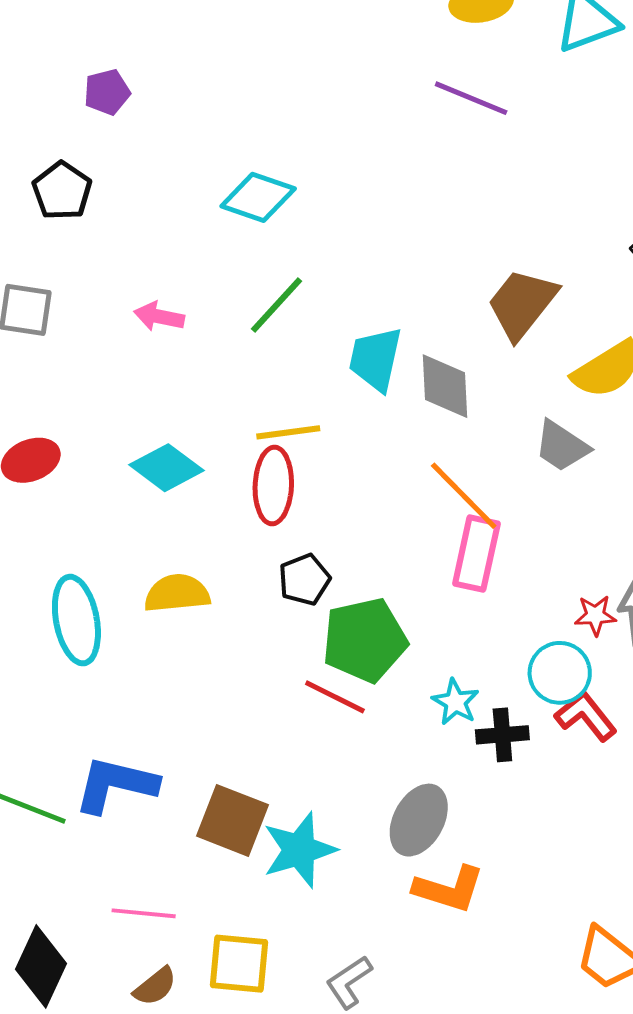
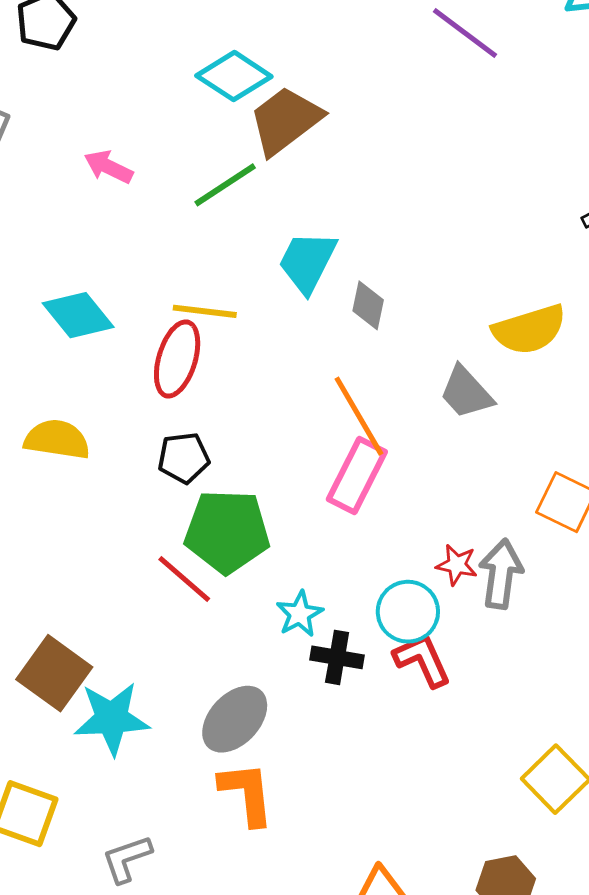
brown trapezoid: (522, 304) -> (285, 120), moved
gray diamond: (445, 386) -> (368, 305), size x0.7
orange L-shape: (449, 889) -> (247, 793), turned -128

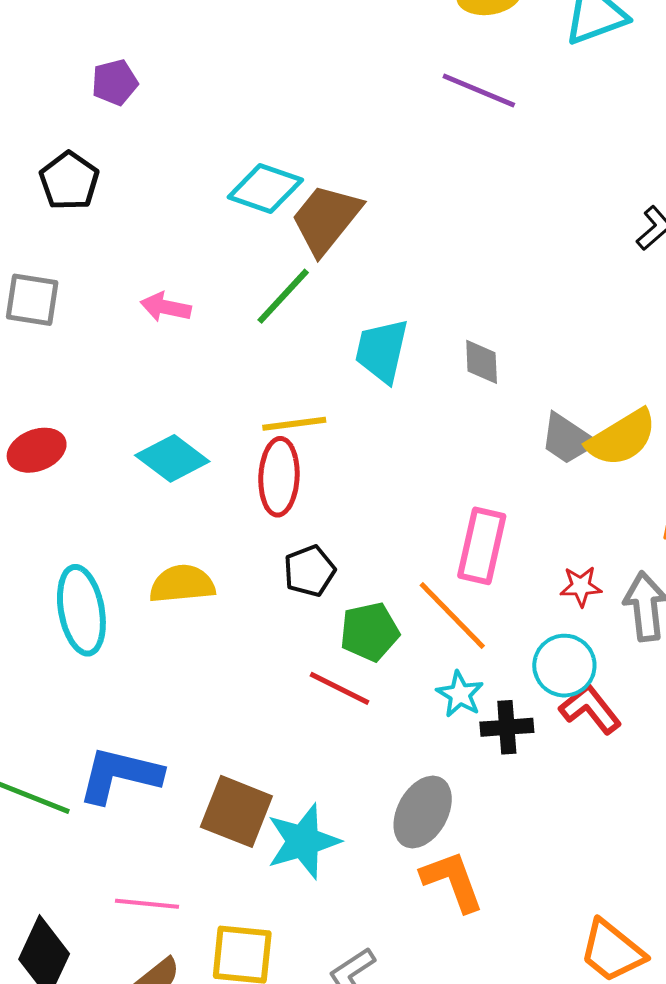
gray diamond: (368, 305) -> (482, 362), moved
yellow semicircle: (529, 330) -> (622, 438), moved
orange line: (359, 416) -> (452, 616), moved
green pentagon: (227, 531) -> (370, 632), size x0.7
red star: (457, 565) -> (581, 586), moved

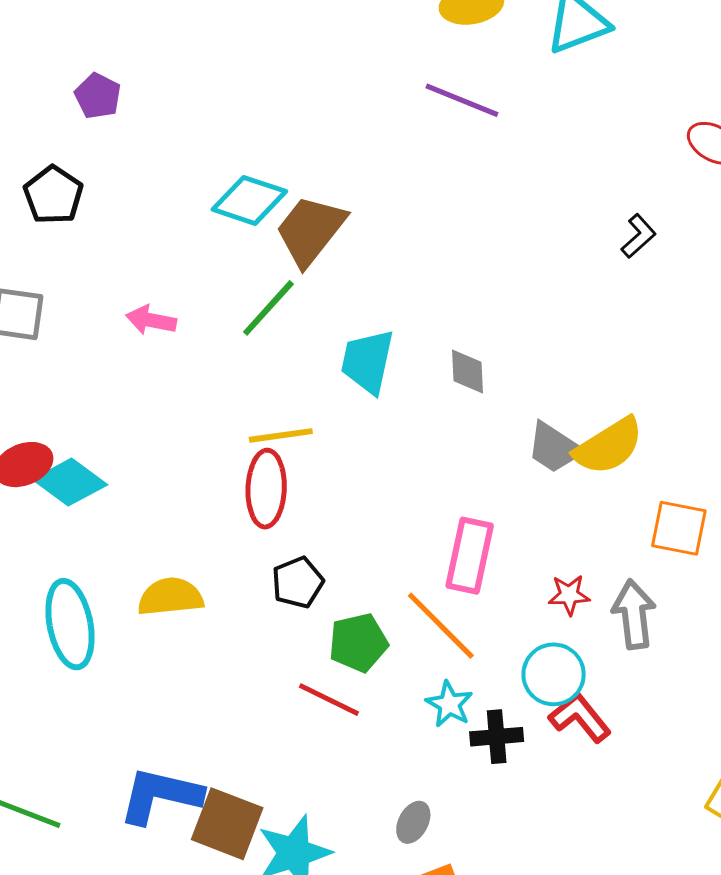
purple pentagon: (115, 82) -> (98, 96), turned -30
cyan diamond: (172, 458) -> (70, 482), moved
blue L-shape: (120, 775) -> (160, 796), moved
gray ellipse: (423, 812) -> (413, 822), size x0.6

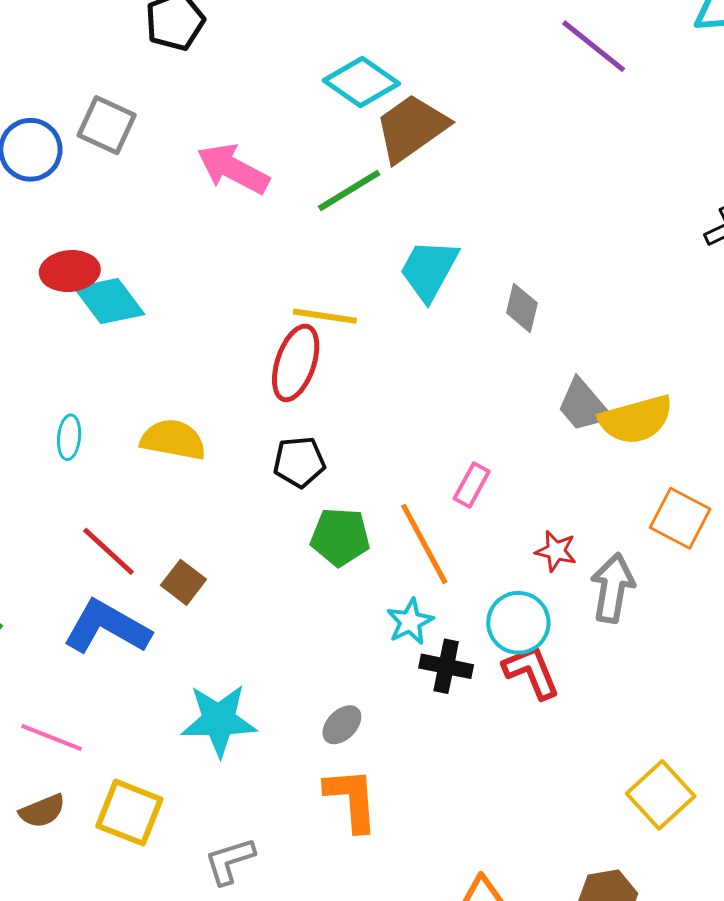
pink arrow: (151, 320) -> (233, 169), size x1.5
pink rectangle: (470, 556) -> (472, 485), size x0.6
cyan ellipse: (70, 624) -> (69, 437), size x0.5
red line: (329, 700) -> (109, 551), moved
brown square: (227, 824) -> (183, 582), moved, size x0.6

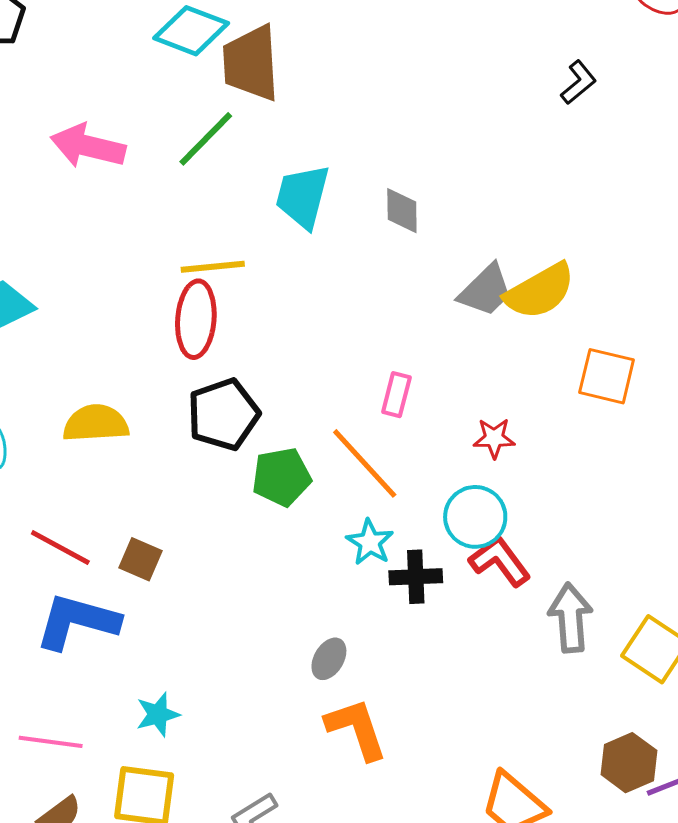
brown trapezoid: (411, 128) -> (251, 63), turned -44
gray trapezoid: (584, 406) -> (485, 290), turned -80
black pentagon: (299, 462) -> (223, 414), size x1.4
gray arrow: (613, 588) -> (570, 618), moved
cyan star: (219, 720) -> (158, 714), moved, size x0.6

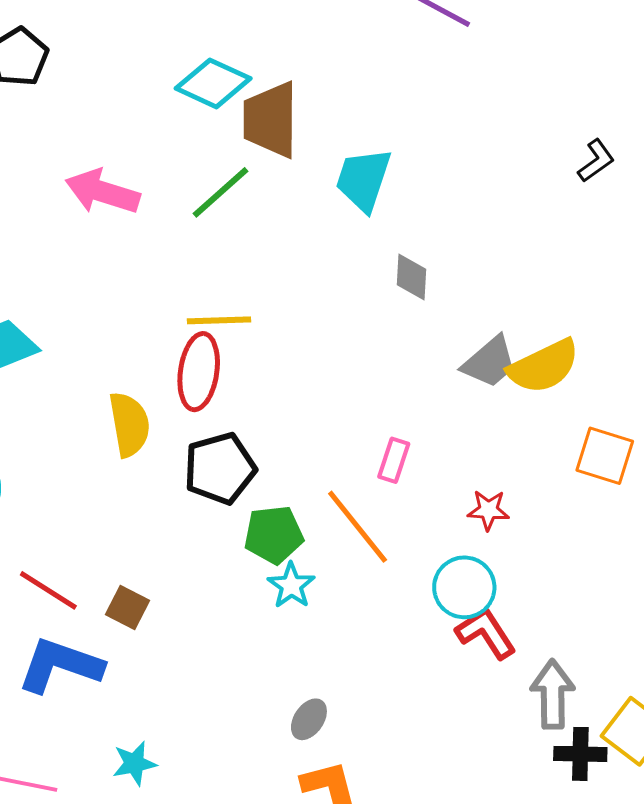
cyan trapezoid: (303, 196) -> (363, 180), moved
yellow semicircle: (96, 423) -> (129, 424), moved, turned 80
cyan star: (370, 542) -> (291, 585), moved
black cross: (416, 577) -> (580, 754), moved

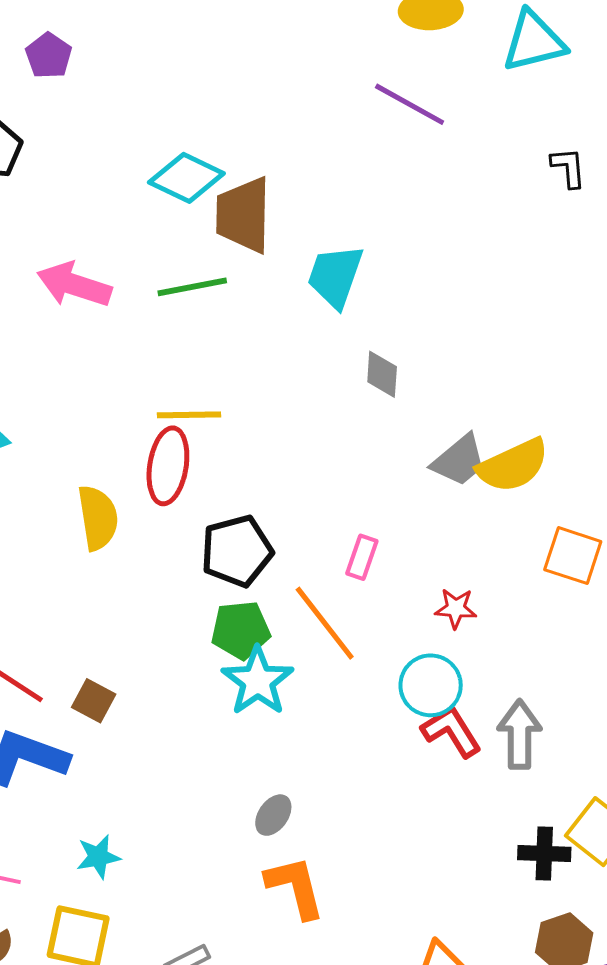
black L-shape: (596, 161) -> (568, 168), moved, turned -60
green line: (220, 192) -> (192, 287), turned 30
black pentagon: (220, 468) -> (237, 551), moved
cyan star: (291, 585) -> (258, 681), size x1.5
gray arrow: (553, 694) -> (519, 734), moved

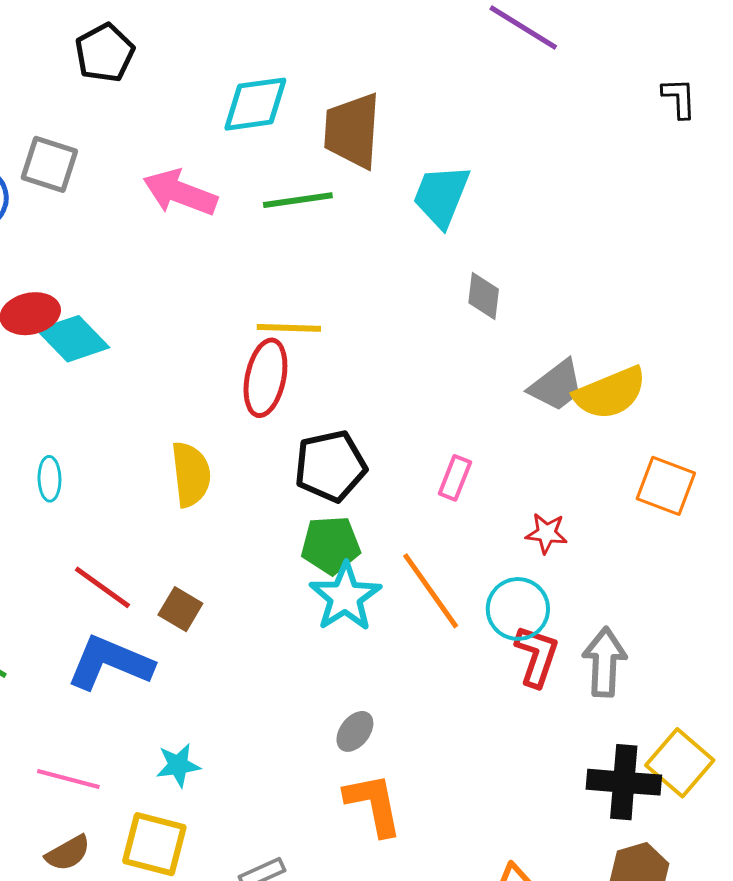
cyan diamond: (186, 178) -> (255, 104), moved, turned -36
yellow semicircle: (98, 518) -> (191, 474), moved
orange line: (325, 623) -> (431, 591), moved
red L-shape: (451, 731) -> (537, 656), turned 48
black cross: (544, 854) -> (624, 782), size x1.4

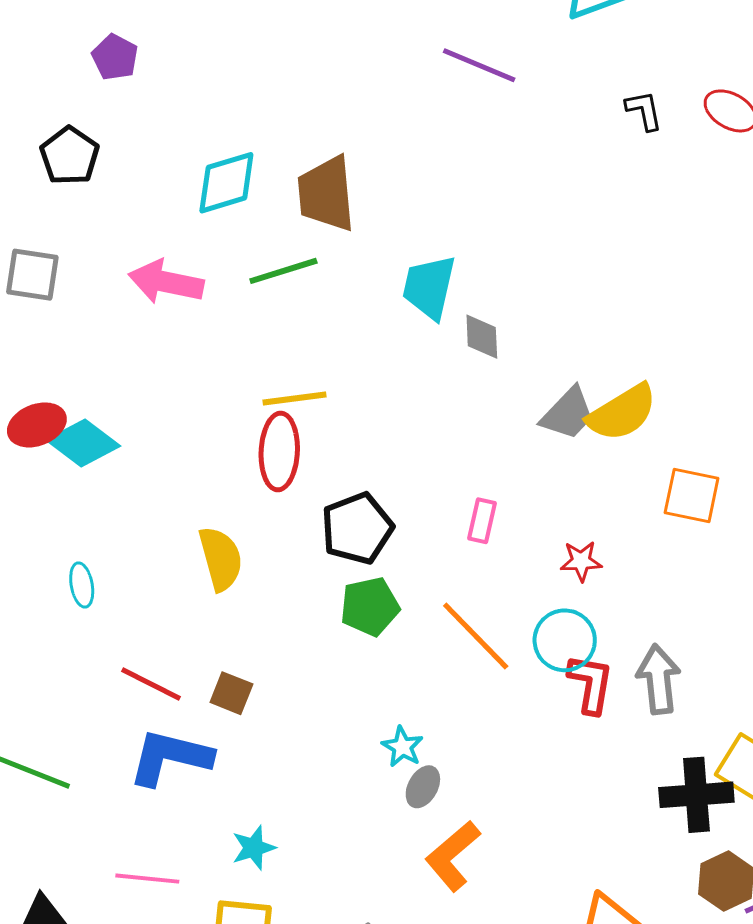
cyan trapezoid: (441, 196) -> (429, 287), moved
cyan star: (345, 597) -> (402, 747), moved, size x0.6
orange L-shape: (374, 804) -> (453, 856), turned -110

